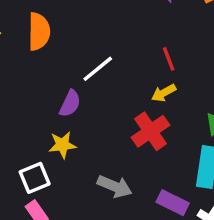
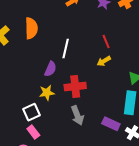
white line: (98, 69) -> (66, 48), turned -36
red cross: (151, 131) -> (75, 87), moved, turned 30
gray arrow: (115, 186) -> (77, 115), turned 48

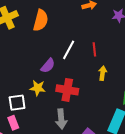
red line: (106, 42) -> (94, 49), moved
yellow arrow: (104, 61) -> (103, 73), turned 112

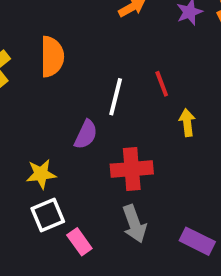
yellow star: (38, 88) -> (41, 174), moved
pink rectangle: (13, 123) -> (79, 242), moved

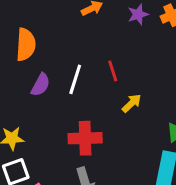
yellow arrow: (187, 123) -> (132, 103), turned 50
purple semicircle: (86, 134) -> (41, 85), moved

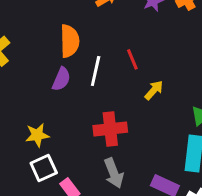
orange semicircle: (26, 45) -> (70, 41), moved

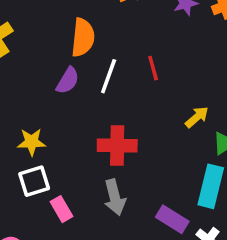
yellow arrow: (154, 90) -> (197, 117), moved

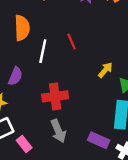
purple semicircle: (68, 81) -> (15, 76), moved

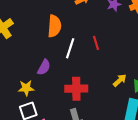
yellow arrow: (105, 70) -> (120, 80), moved

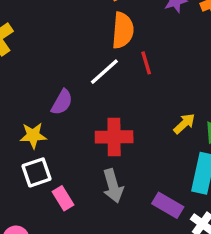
orange semicircle: (54, 26) -> (123, 30), moved
white line: (70, 48) -> (104, 72), turned 30

